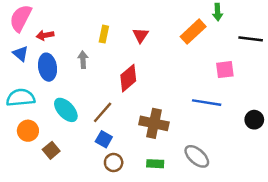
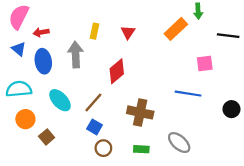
gray arrow: (83, 60) -> (76, 55), size x1.6

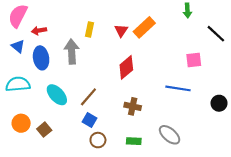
orange rectangle: (176, 29) -> (144, 27), moved
black line: (228, 36) -> (216, 34), turned 36
red diamond: (117, 71) -> (126, 67), moved
brown cross: (140, 112) -> (133, 106), size x0.7
orange circle: (25, 119) -> (21, 123), moved

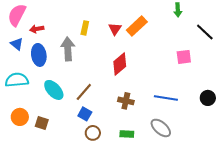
blue line: (178, 88) -> (166, 98), moved
brown square: (44, 130) -> (42, 123), turned -32

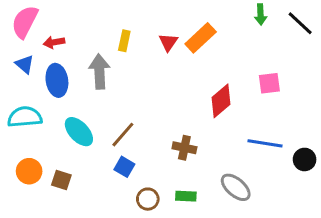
black line: (205, 32) -> (300, 23), moved
red diamond: (120, 64) -> (221, 101), moved
blue line: (166, 98) -> (265, 143), moved
black circle: (208, 98) -> (305, 159), moved
brown circle: (93, 133) -> (148, 199), moved

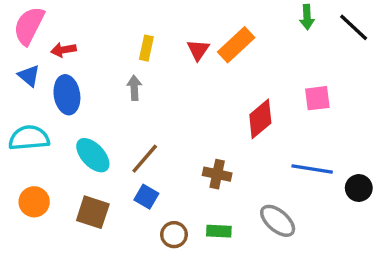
gray arrow: (99, 72) -> (134, 88), moved, size x0.6
brown square: (61, 180) -> (93, 212), moved, size x1.4

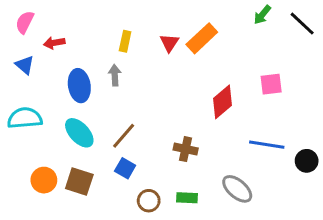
green arrow: (307, 17) -> (262, 15), turned 42
pink semicircle: (29, 26) -> (25, 22), size x0.7
blue ellipse: (67, 95) -> (79, 86), moved
orange circle: (34, 202) -> (44, 180), moved

